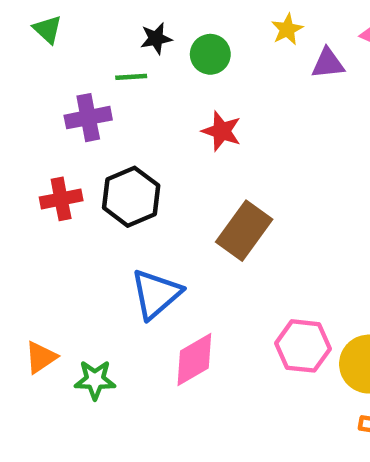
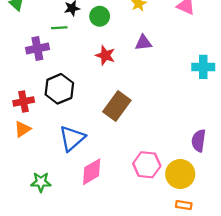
purple triangle: (328, 63) -> (143, 43), moved
red cross: (61, 199) -> (24, 101), moved
orange triangle: (41, 357) -> (22, 129), moved

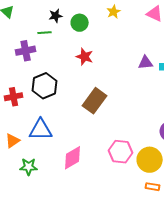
purple triangle: (143, 43) -> (146, 63), moved
orange triangle: (22, 129) -> (13, 141), moved
blue triangle: (72, 138) -> (41, 130), moved, turned 40

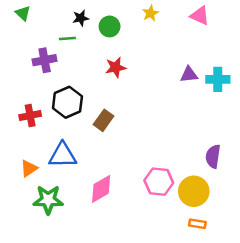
red star: (85, 57) -> (116, 67), turned -30
brown rectangle: (95, 101) -> (104, 120), moved, size x0.7
green star: (29, 167) -> (48, 200), size x1.4

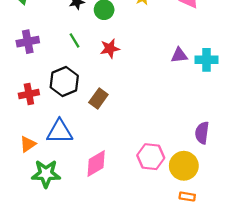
green line: (67, 39) -> (74, 40), moved, turned 63
purple cross: (45, 60) -> (28, 42), moved

